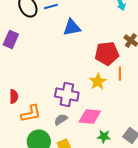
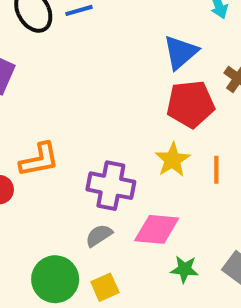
blue triangle: (72, 28) -> (181, 52), moved, turned -30
orange line: (120, 74) -> (216, 170), moved
orange L-shape: (31, 114) -> (39, 160), moved

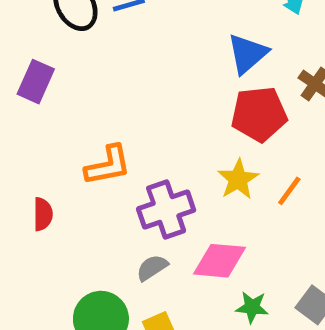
orange L-shape: (39, 160) -> (108, 165), moved
orange line: (216, 170) -> (289, 191), turned 36
purple cross: (111, 186) -> (166, 210), turned -30

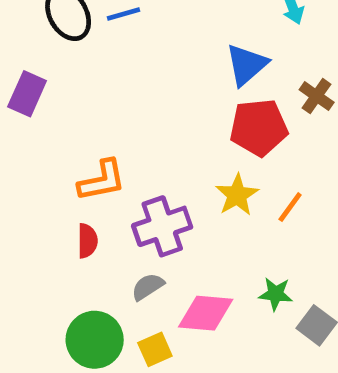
red semicircle: (43, 214) -> (87, 241), moved
pink diamond: (220, 261) -> (206, 313), moved
green star: (252, 307) -> (276, 294), moved

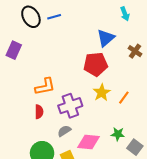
red pentagon: (259, 127) -> (96, 64), moved

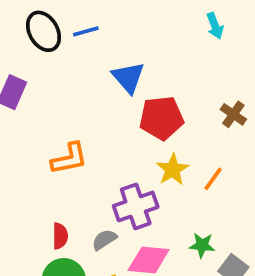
blue triangle: (106, 38) -> (128, 77), moved, turned -30
brown cross: (135, 51) -> (233, 114), moved
purple cross: (70, 106) -> (136, 206), moved
red semicircle: (39, 112) -> (60, 236), moved

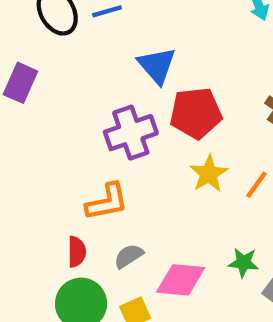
orange L-shape: (69, 159) -> (107, 202), moved
purple cross: (136, 206) -> (131, 133), moved

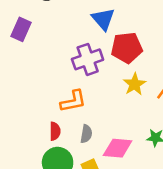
gray semicircle: (129, 256) -> (86, 134), turned 132

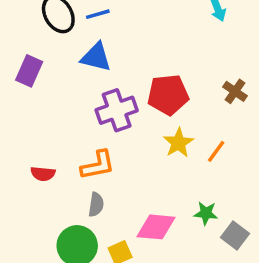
blue triangle: (103, 19) -> (96, 57), moved, turned -35
red semicircle: (55, 131) -> (43, 174), moved, turned 96
gray semicircle: (86, 134) -> (96, 205), moved

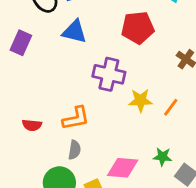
red pentagon: (168, 95) -> (138, 28), moved
purple cross: (117, 110) -> (109, 74), moved, turned 32
yellow star: (178, 143) -> (141, 100), turned 30

